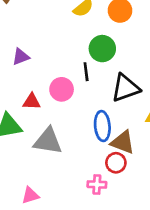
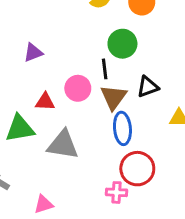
black triangle: (125, 88) -> (148, 87), size x0.7
brown triangle: (123, 142) -> (114, 97), moved, turned 45
red circle: (116, 163) -> (137, 169), size x1.5

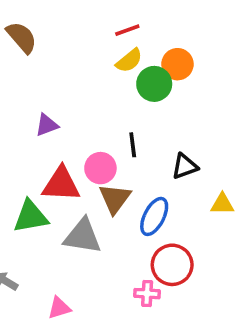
green circle: (122, 44) -> (154, 84), moved
brown triangle: (114, 97) -> (115, 199), moved
red triangle: (45, 102) -> (61, 184), size x1.6
blue ellipse: (122, 128) -> (154, 216), turned 32

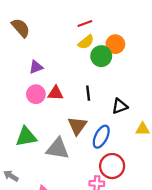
purple triangle: (47, 125) -> (36, 67), moved
pink circle: (100, 168) -> (36, 94), moved
red triangle: (61, 184) -> (55, 93), moved, size x0.7

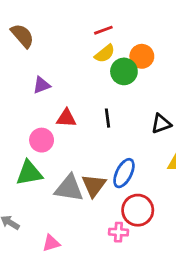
pink circle: (36, 94) -> (42, 140), moved
black triangle: (120, 106) -> (161, 124), moved
brown triangle: (77, 126) -> (94, 185), moved

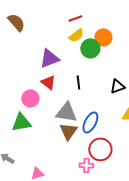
purple triangle: (42, 85) -> (49, 58), moved, size x1.5
red triangle: (66, 118) -> (48, 82), turned 35
gray triangle: (69, 188) -> (66, 112), moved

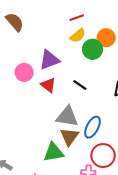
black line: (78, 82) -> (80, 85), turned -48
pink circle: (30, 98) -> (24, 72), moved
green triangle: (21, 122) -> (54, 152), moved

